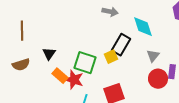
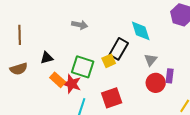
gray arrow: (110, 12) -> (80, 25), moved
black triangle: (49, 54) -> (47, 58), turned 40

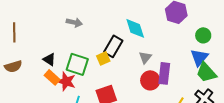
black triangle: (47, 58) -> (49, 59), moved, turned 48
purple rectangle: (170, 76) -> (164, 73), size x1.5

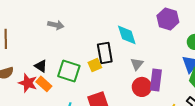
gray arrow: (74, 22) -> (56, 25), moved
black rectangle: (113, 46) -> (105, 53), turned -40
red star: (66, 81) -> (28, 83), moved

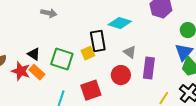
cyan diamond: (127, 35) -> (120, 23), turned -55
gray triangle: (137, 64) -> (130, 52), turned -32
red circle: (142, 87) -> (121, 75), moved

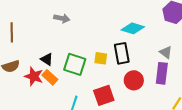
black rectangle: (98, 41) -> (122, 53), moved
gray triangle: (130, 52) -> (166, 52), moved
yellow square: (88, 53) -> (101, 58), turned 32

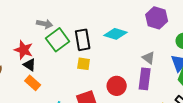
black rectangle: (122, 53) -> (83, 40), moved
green square: (75, 64) -> (58, 40), moved, turned 35
red star: (34, 76) -> (24, 50), moved

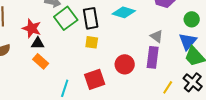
black triangle: (30, 65) -> (38, 43), turned -32

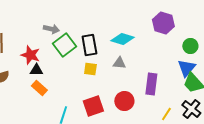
gray triangle: (157, 36) -> (119, 63), moved, turned -32
red circle: (125, 64) -> (124, 101), moved

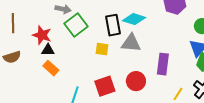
black rectangle: (89, 45) -> (113, 25), moved
gray triangle: (119, 63) -> (131, 43), size x1.5

